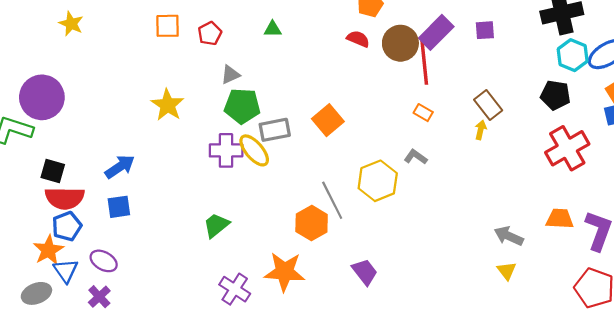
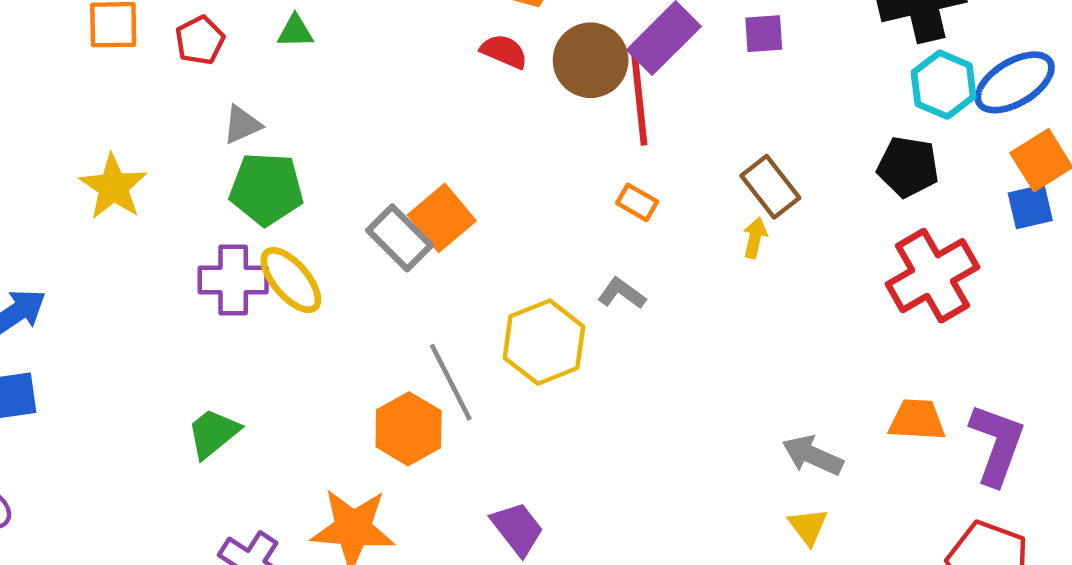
green triangle: (273, 29) -> (295, 31), moved
gray rectangle: (275, 130) -> (400, 238), moved, turned 56

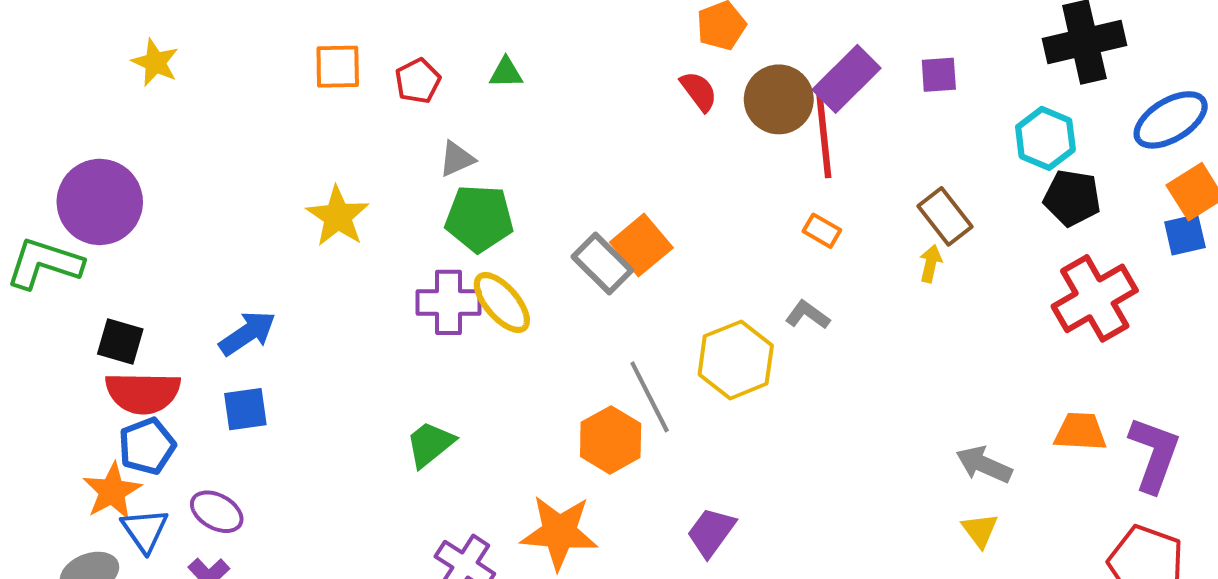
red semicircle: (504, 51) -> (699, 91), turned 30
cyan hexagon: (944, 85) -> (1045, 138), moved
purple trapezoid: (517, 529) -> (711, 532), turned -106

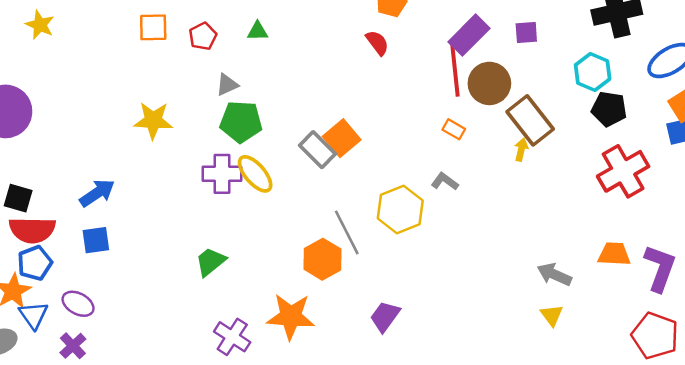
brown circle: (779, 99) -> (489, 83), moved
yellow star: (338, 216) -> (153, 120), turned -30
brown rectangle: (945, 216) -> (530, 120), size x1.4

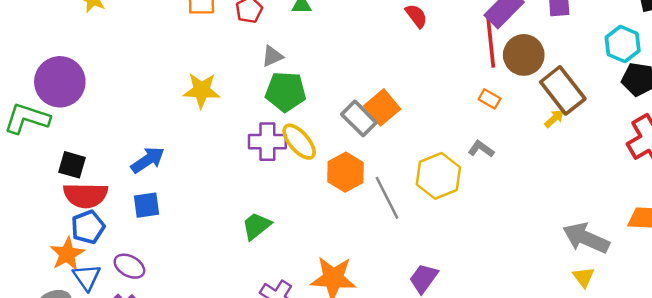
yellow arrow: (521, 150) -> (554, 118), turned 35
orange hexagon: (323, 259) -> (346, 172), moved
gray arrow: (554, 274) -> (586, 238), size x1.4

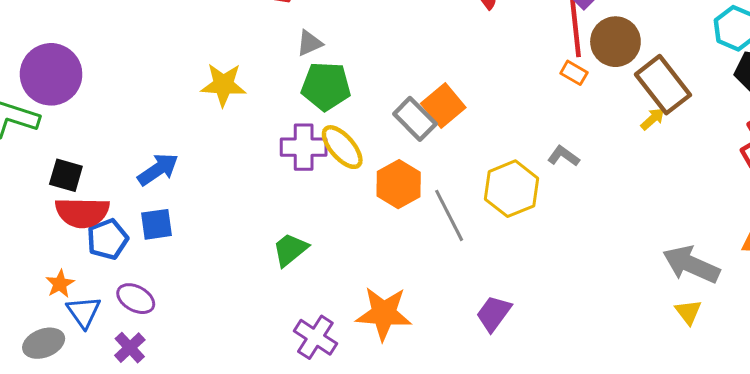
orange rectangle: (490, 99) -> (574, 73), moved
blue pentagon: (88, 227) -> (107, 239), moved
orange star: (67, 254) -> (60, 284), size x0.7

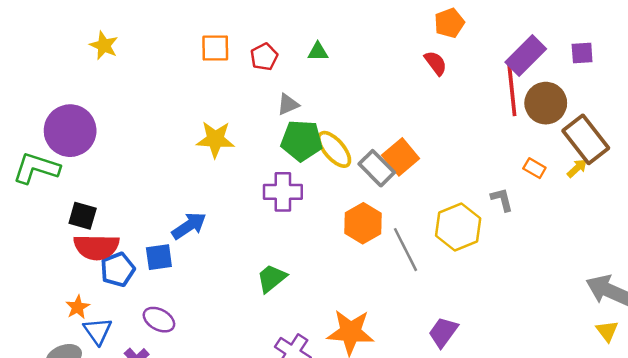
orange rectangle: (574, 73) -> (534, 168), moved
yellow ellipse: (342, 147) -> (334, 149), moved
gray L-shape: (563, 156) -> (502, 199), turned 40
blue arrow: (158, 169) -> (189, 226), moved
purple ellipse: (136, 299) -> (159, 320), moved

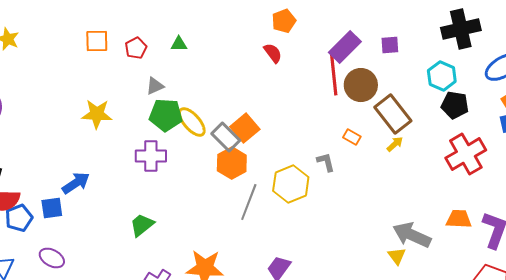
yellow arrow: (577, 168) -> (395, 144), moved
orange hexagon: (363, 223) -> (232, 163), moved
gray line: (406, 250) -> (249, 202), turned 48
yellow triangle: (607, 331) -> (397, 256), moved

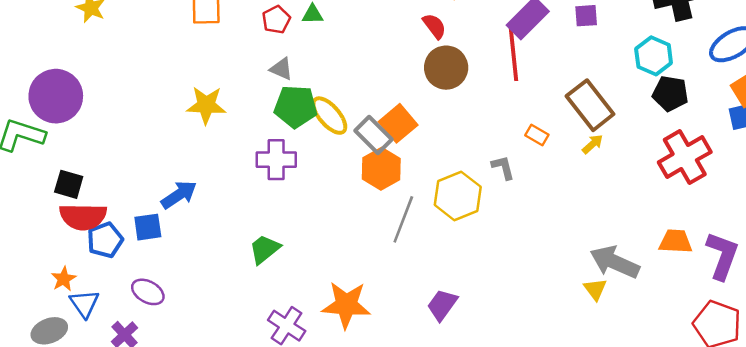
red pentagon: (136, 48) -> (276, 20), moved
brown circle: (361, 85) -> (446, 68), moved
gray triangle: (155, 86) -> (281, 69), turned 48

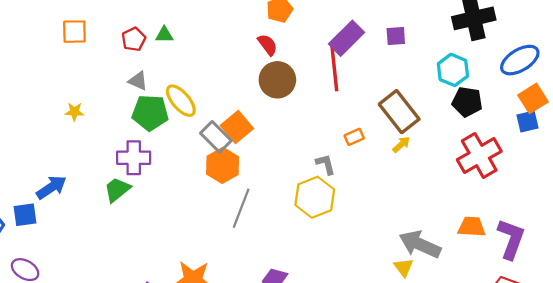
yellow star: (206, 105) -> (74, 112), size x0.6
yellow ellipse: (329, 116) -> (181, 101), moved
orange rectangle: (537, 135) -> (354, 137), turned -54
yellow hexagon: (458, 196) -> (315, 197), moved
green trapezoid: (265, 249) -> (117, 190), moved

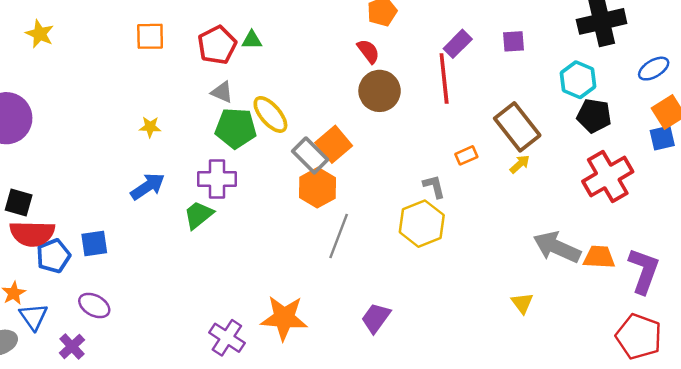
purple rectangle: (346, 38) -> (458, 44), size x0.7
red pentagon: (134, 39) -> (217, 45), size x1.4
blue ellipse: (520, 60) -> (654, 69), size x0.7
blue arrow: (51, 187) -> (148, 186), moved
gray arrow: (420, 244) -> (557, 247), moved

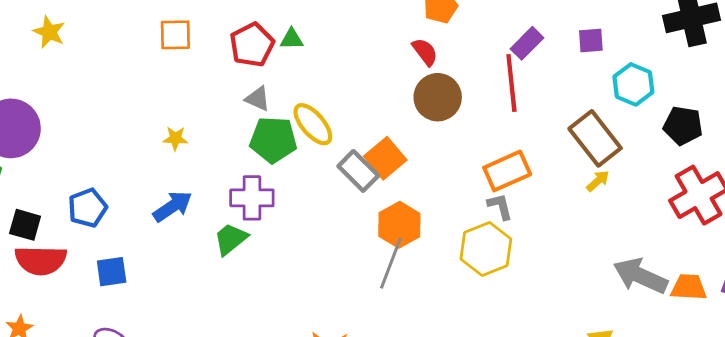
cyan hexagon: (578, 80) -> (633, 84), moved
orange rectangle: (466, 155) -> (507, 171), moved, size x1.8
orange hexagon: (318, 188) -> (399, 225), moved
blue pentagon: (53, 256) -> (87, 208), moved

